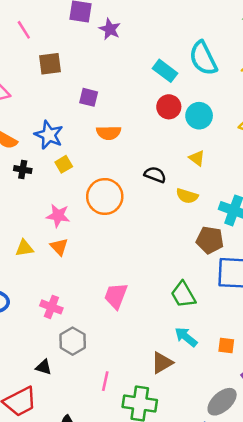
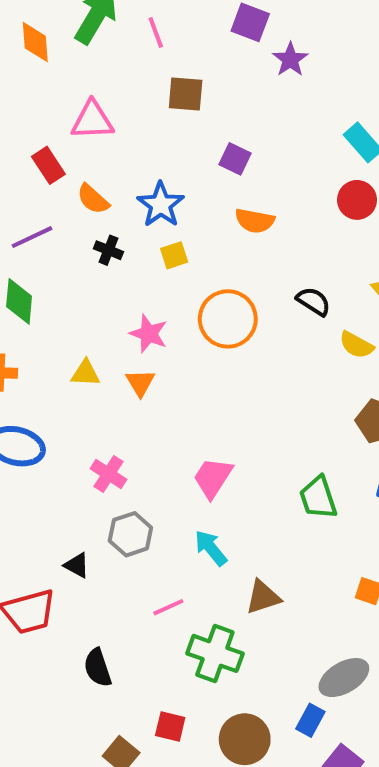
cyan arrow: (186, 337) -> (211, 548), moved
pink line: (105, 381) -> (168, 607), turned 42

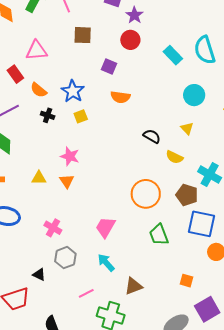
red circle: (357, 200) -> (130, 40), moved
orange circle: (228, 319) -> (146, 194), moved

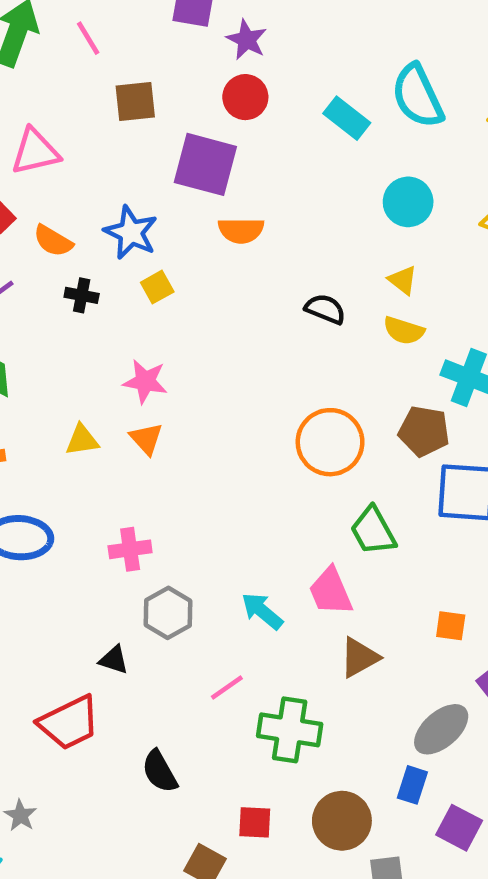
purple square: (109, 66) -> (205, 164), size x1.8
yellow semicircle: (174, 157) -> (404, 331), moved
pink trapezoid: (105, 227) -> (331, 591), moved, turned -45
pink cross: (53, 228) -> (130, 549), turned -30
brown triangle: (133, 286) -> (359, 657), moved

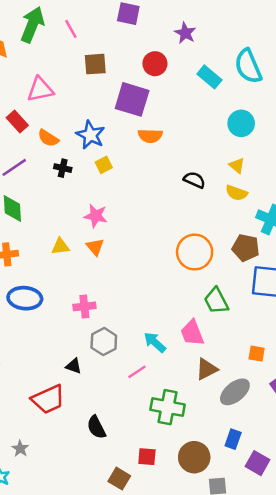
purple star: (247, 40) -> (185, 33), moved
pink line: (227, 687) -> (137, 372), moved
gray ellipse: (441, 729) -> (235, 392), moved

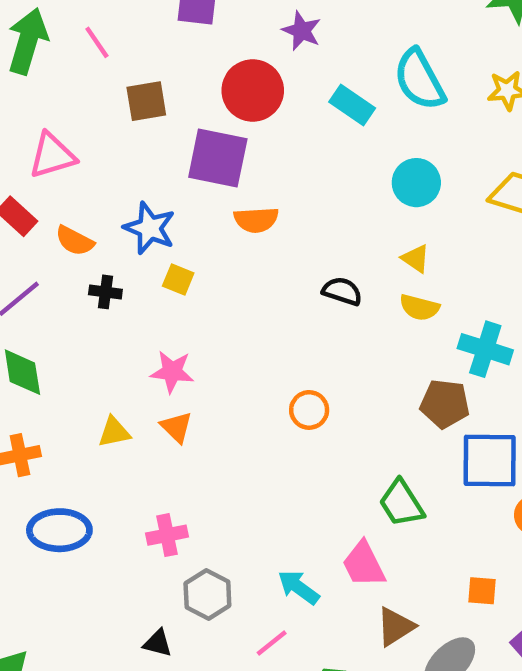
red circle: (155, 64) -> (253, 90), size x1.4
yellow square: (104, 165) -> (178, 280), turned -35
orange circle: (195, 252) -> (309, 410), moved, size x0.6

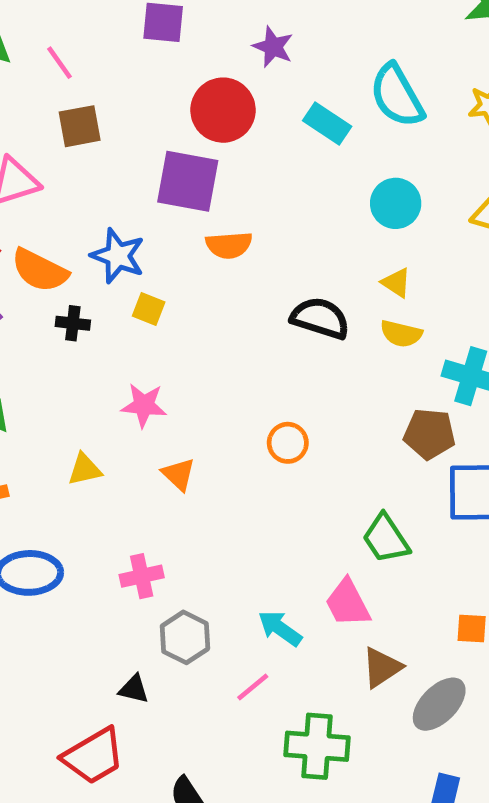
brown square: (146, 101) -> (80, 126), moved
orange semicircle: (75, 241) -> (40, 270), size x1.4
black semicircle: (342, 291) -> (320, 318), size x1.4
orange triangle: (176, 427) -> (179, 474), moved

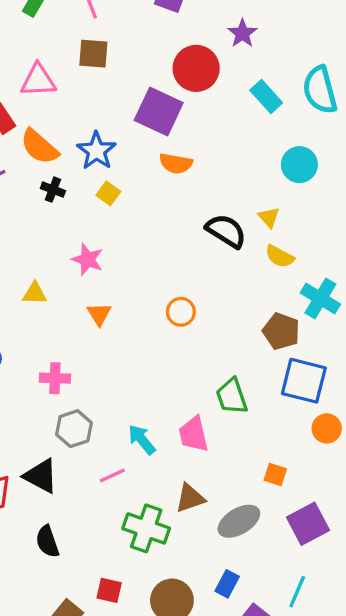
yellow triangle: (396, 283) -> (269, 217), moved
brown triangle: (382, 668) -> (190, 498), moved
black triangle: (134, 689) -> (41, 476), moved, size x1.6

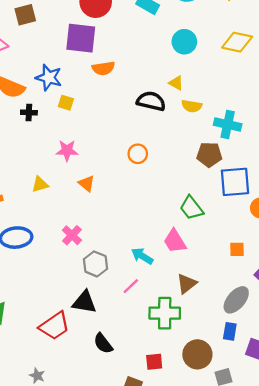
orange circle: (181, 312) -> (138, 154), moved
pink cross: (55, 378) -> (72, 235), turned -30
gray ellipse: (239, 521) -> (236, 300), moved

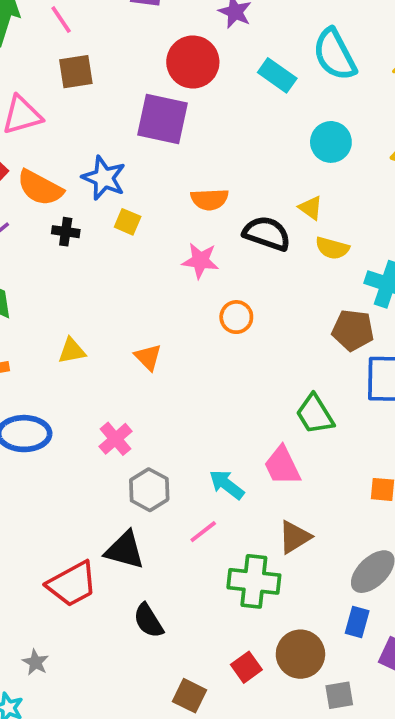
orange semicircle: (103, 68) -> (210, 199), moved
pink star: (67, 151) -> (200, 261), moved
red square: (154, 362) -> (246, 667), moved, turned -36

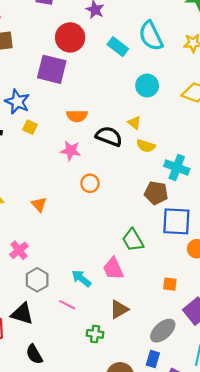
pink line: (203, 532) -> (67, 305), turned 63
green cross: (254, 581) -> (95, 334), size x0.6

